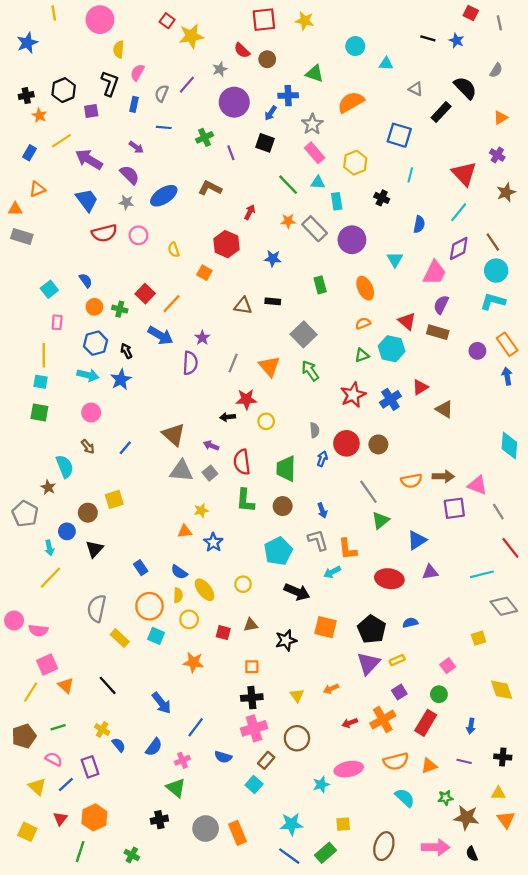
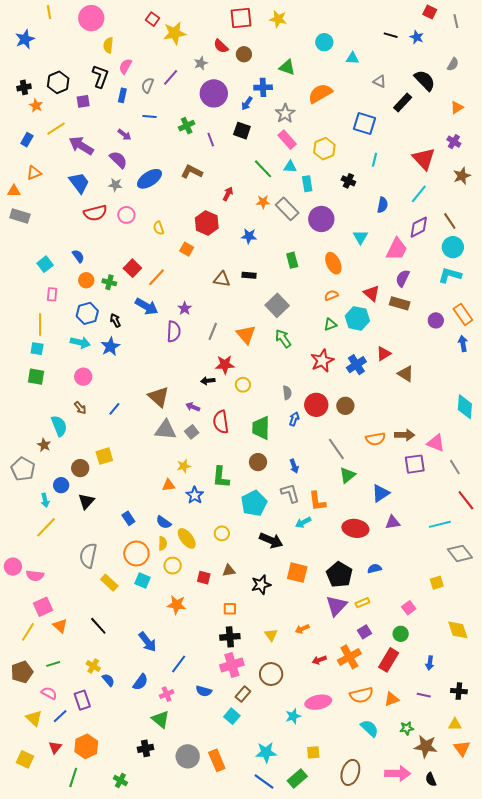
green L-shape: (245, 501) -> (221, 477), moved

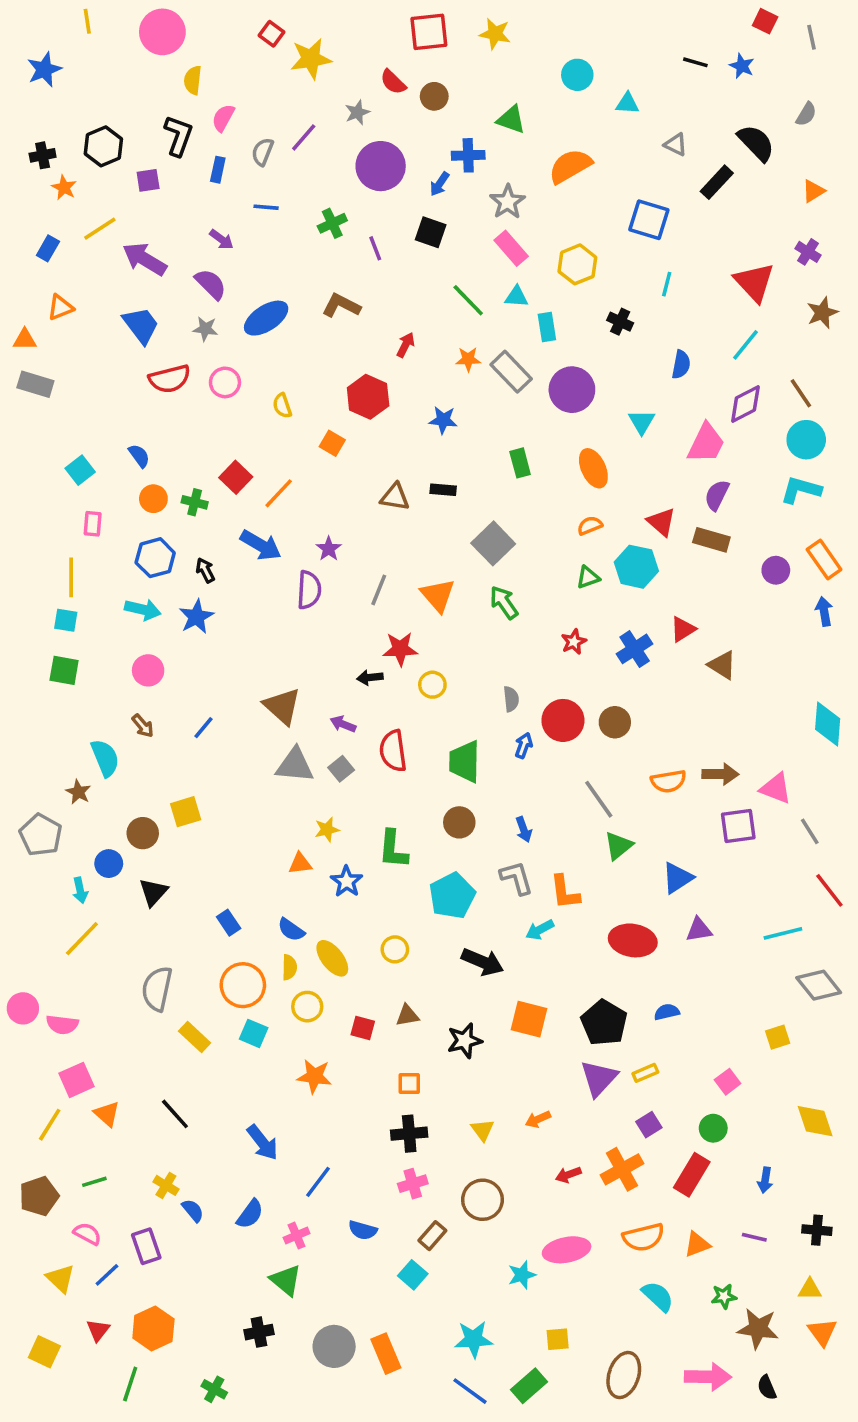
red star: (322, 361) -> (574, 642), size x0.6
pink cross: (232, 665) -> (413, 1184), size x0.7

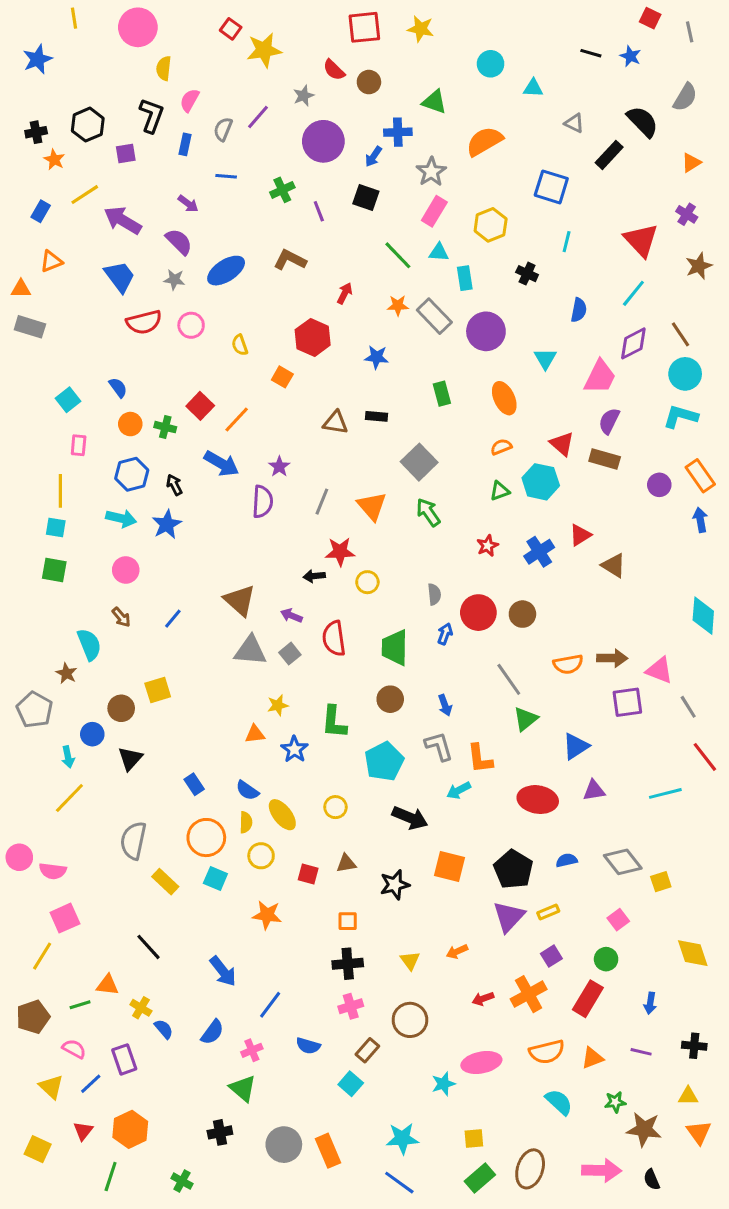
gray semicircle: (806, 114) -> (685, 97), size x1.4
pink rectangle: (511, 248) -> (434, 211), turned 72
gray diamond: (819, 985) -> (623, 862), moved
orange triangle: (107, 1114) -> (107, 985), moved, turned -35
green rectangle: (529, 1386) -> (480, 1178), moved

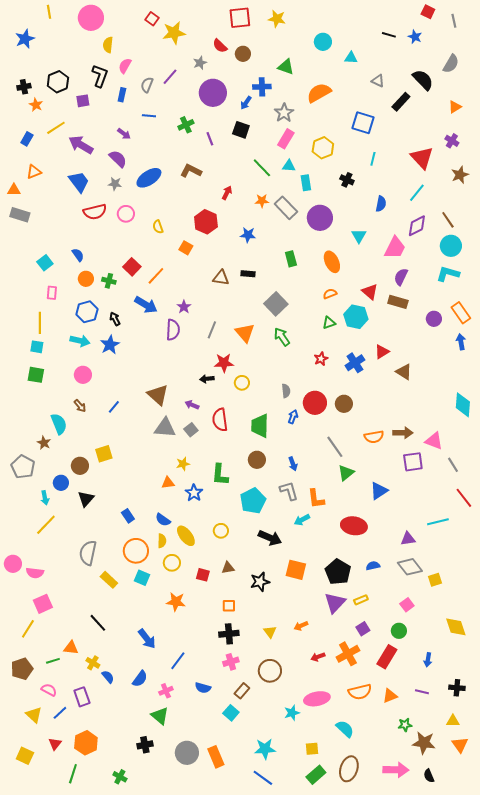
purple triangle: (594, 790) -> (408, 539), moved
cyan semicircle: (559, 1102) -> (345, 729), moved

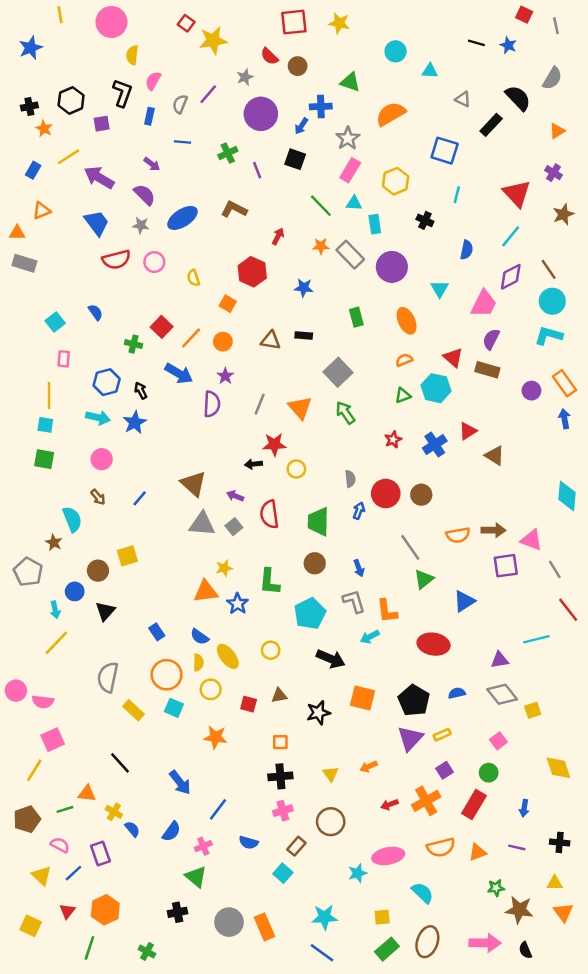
orange circle: (86, 279) -> (223, 342), moved
orange triangle: (168, 483) -> (206, 591), size x1.5

